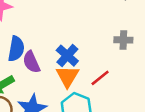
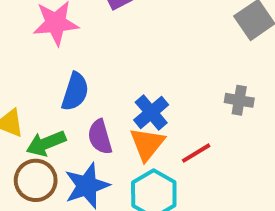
purple semicircle: (31, 62) -> (100, 137), moved

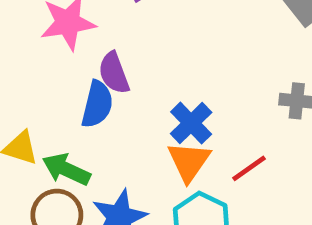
purple semicircle: (100, 137) -> (114, 73), moved
green arrow: (46, 143) -> (66, 169), turned 51

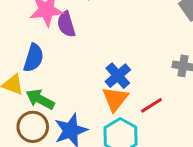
purple semicircle: (114, 73) -> (66, 24), moved
blue semicircle: (97, 104) -> (34, 58), moved

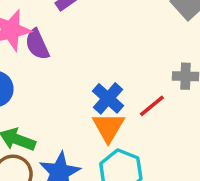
red line: (151, 105) -> (152, 106), moved

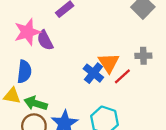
orange triangle: (108, 127) -> (109, 63), moved

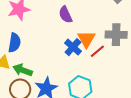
purple semicircle: (45, 40) -> (65, 15), moved
gray cross: (143, 56) -> (116, 35), size x1.5

